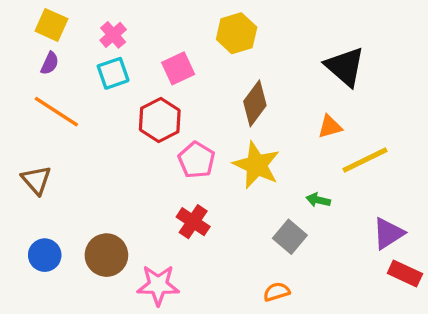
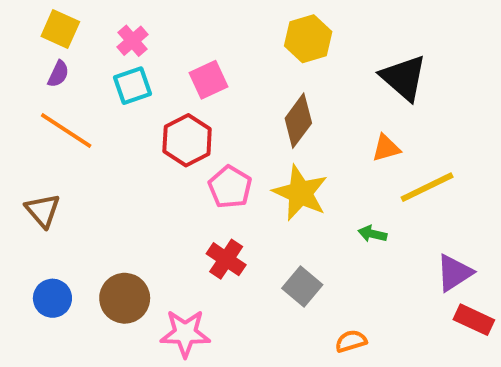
yellow hexagon: (237, 33) -> (308, 39), moved
gray square: (290, 237) -> (302, 287), moved
orange semicircle: (277, 292) -> (351, 341), moved

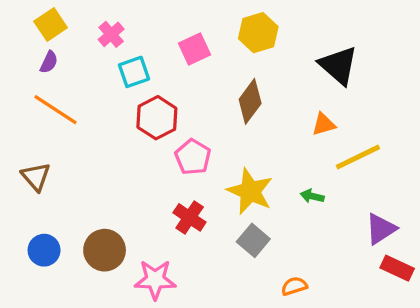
yellow square: (60, 29) -> (51, 25), turned 32
pink square: (209, 80) -> (194, 49), moved
cyan square: (132, 86) -> (134, 72), moved
yellow star: (300, 193) -> (250, 191), moved

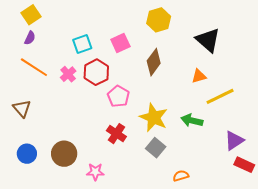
pink cross: (111, 34) -> (68, 74), moved
pink square: (194, 49) -> (120, 43), moved
green arrow: (312, 196) -> (192, 120), size x1.5
pink star: (155, 280) -> (95, 172), size x0.7

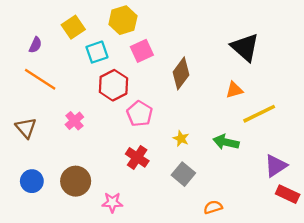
yellow square: (31, 15) -> (73, 27), moved
yellow hexagon: (159, 20) -> (123, 20), moved
pink cross: (68, 74) -> (74, 121), moved
yellow star: (154, 117) -> (181, 139), size x0.5

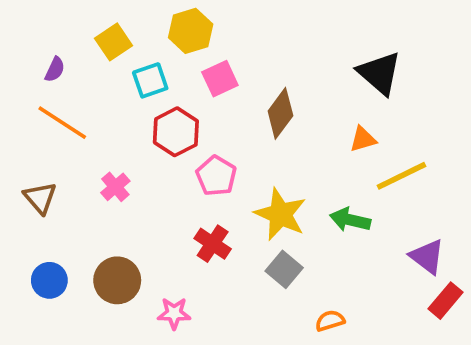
yellow star: (181, 139) -> (280, 214), size x2.0
purple triangle: (276, 166) -> (427, 257), turned -50
red rectangle: (288, 194) -> (445, 301), turned -75

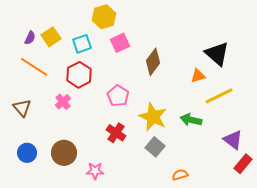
yellow square: (114, 42) -> (51, 37), moved
black triangle: (379, 73) -> (217, 54), moved
red hexagon: (176, 132) -> (79, 75), moved

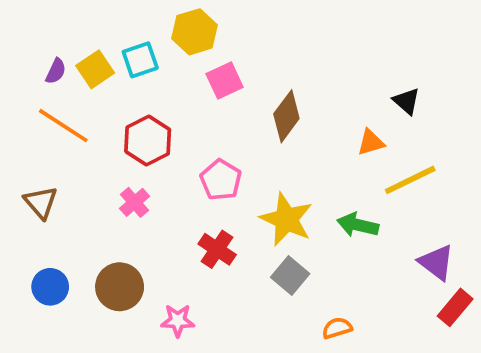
cyan square: (82, 44) -> (140, 60), moved
black triangle: (217, 54) -> (406, 101), size x0.6
pink cross: (63, 102) -> (135, 202), moved

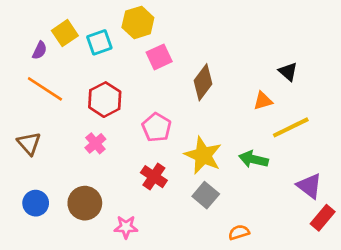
yellow square: (95, 69) -> (65, 33), moved

